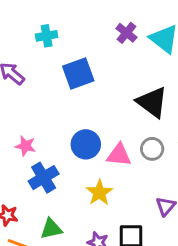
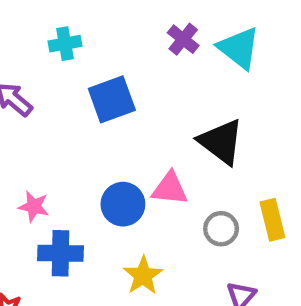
gray circle: (152, 149) -> (221, 229), moved
pink triangle: (119, 155) -> (170, 189), moved
blue cross: (44, 178) -> (61, 253), turned 32

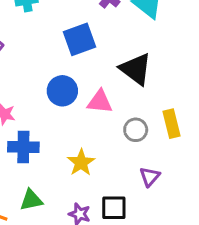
blue square: (112, 99) -> (80, 39), moved
blue circle: (123, 204) -> (62, 91), moved

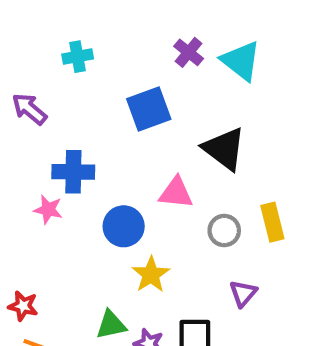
blue circle: (62, 91) -> (124, 226), moved
blue cross: (23, 147) -> (73, 172), moved
green triangle: (31, 200) -> (111, 325), moved

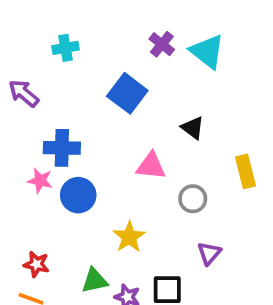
blue square: (149, 109) -> (127, 93), turned -33
black triangle: (224, 149) -> (193, 128), size x0.6
yellow rectangle: (272, 222) -> (245, 171), moved
blue circle: (124, 226) -> (78, 195), moved
red star: (23, 306) -> (36, 264), moved

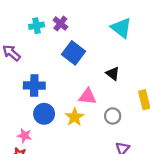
purple cross: (162, 44) -> (60, 23), moved
pink star: (40, 181) -> (24, 136), moved
yellow star: (129, 237) -> (75, 117), moved

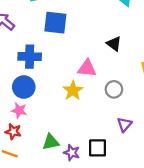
blue square: (73, 53) -> (55, 23), moved, turned -30
blue circle: (44, 114) -> (24, 87), moved

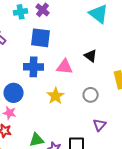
blue cross: (30, 57) -> (34, 67), moved
pink triangle: (87, 68) -> (65, 67), moved

